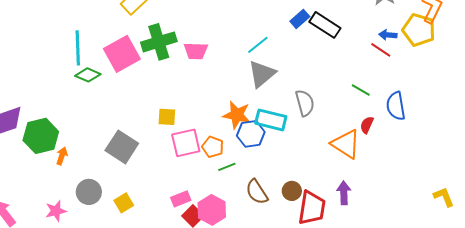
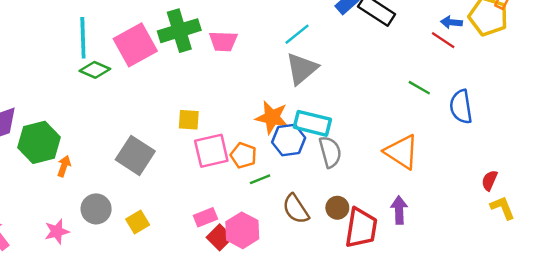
gray semicircle: (305, 103) -> (330, 152), moved
red semicircle: (367, 125) -> (489, 180), moved
yellow L-shape: (444, 197) -> (503, 208), moved

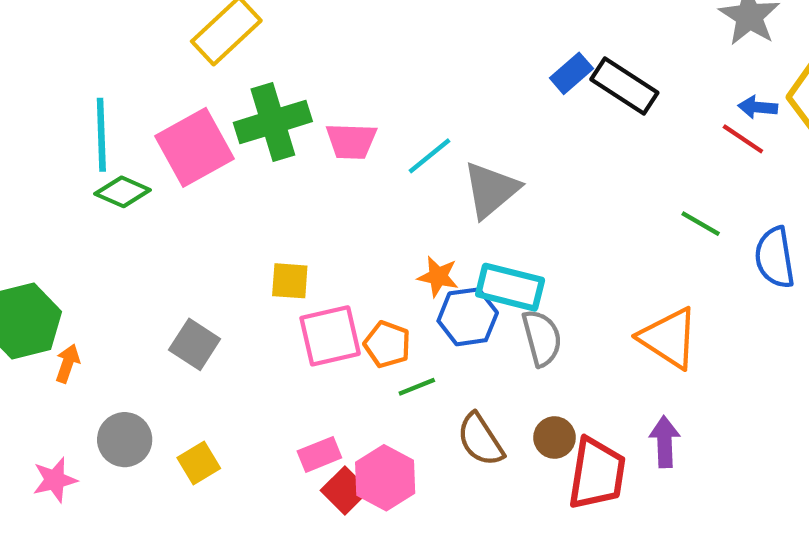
cyan line: (297, 34) -> (430, 156), moved
orange star: (272, 117) -> (438, 277), size x0.7
gray square: (135, 155) -> (195, 344), size x0.7

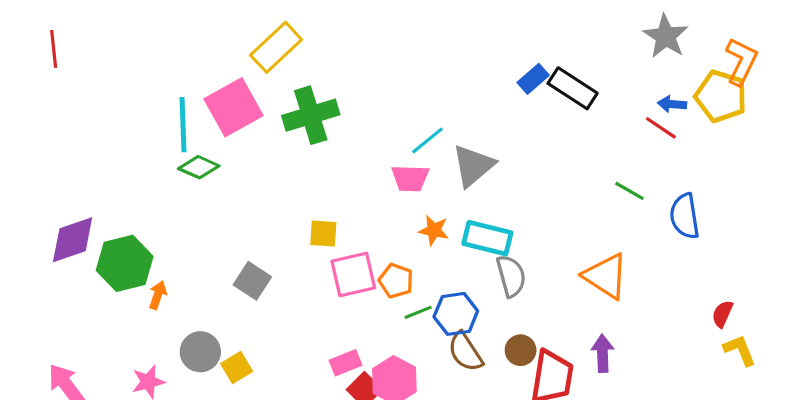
pink trapezoid: (351, 141) -> (410, 178), moved
pink square: (195, 147) -> (233, 107), moved
blue hexagon: (468, 317) -> (456, 314), moved
yellow square: (199, 463) -> (237, 368), moved

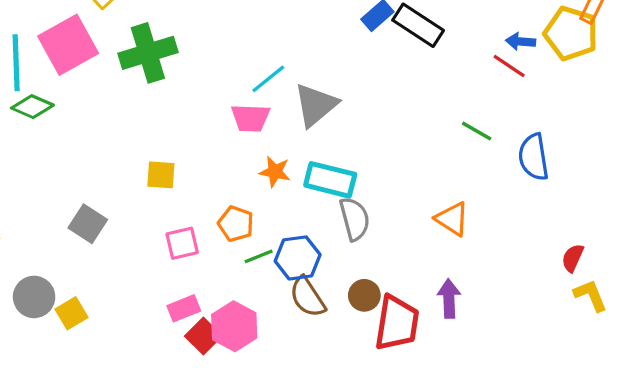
pink square: (353, 274) -> (182, 243), moved, size x0.7
orange triangle: (606, 276) -> (452, 219), size x0.7

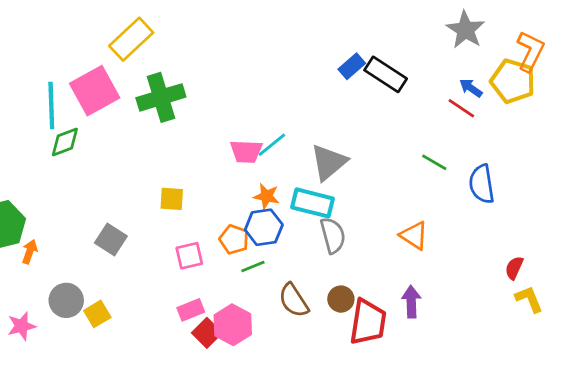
blue arrow: (521, 42) -> (471, 88), turned 30
cyan line: (268, 79) -> (272, 145), moved
gray triangle: (316, 105) -> (329, 162), moved
green diamond: (32, 107) -> (65, 142), turned -44
blue hexagon: (298, 258) -> (264, 227), moved

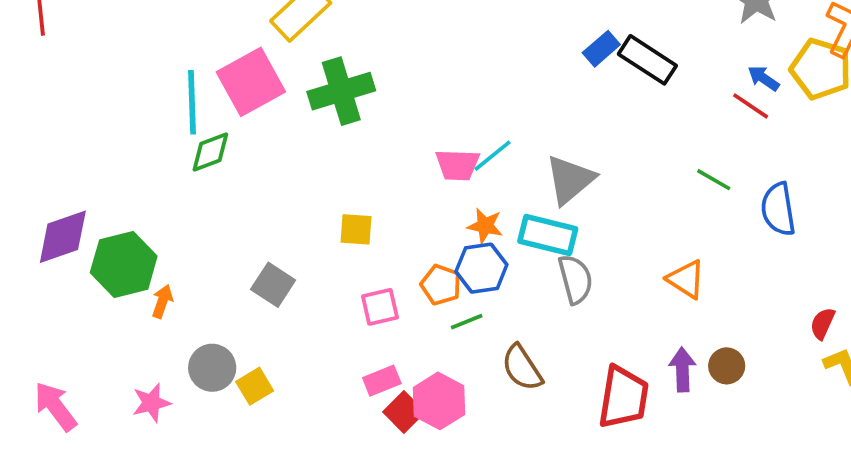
brown circle: (341, 299) -> (727, 366), moved

